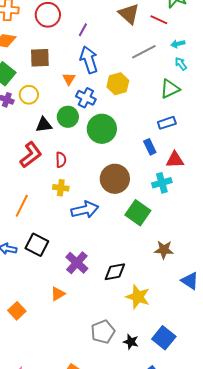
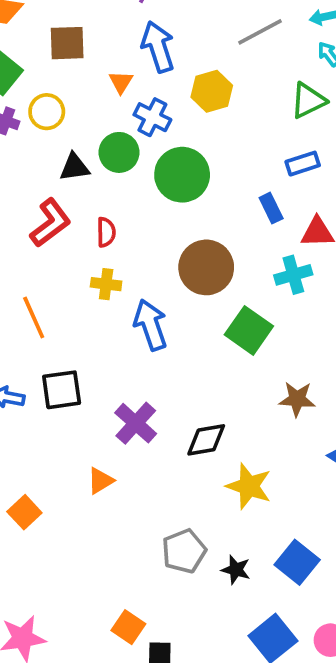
orange line: (22, 206) -> (34, 317), turned -50
blue arrow: (85, 210) -> (151, 325), turned -96
black square: (37, 245) -> (62, 390), turned -35

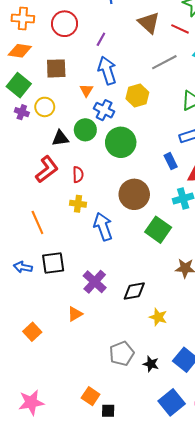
yellow star: (249, 486) -> (158, 317), size x0.7

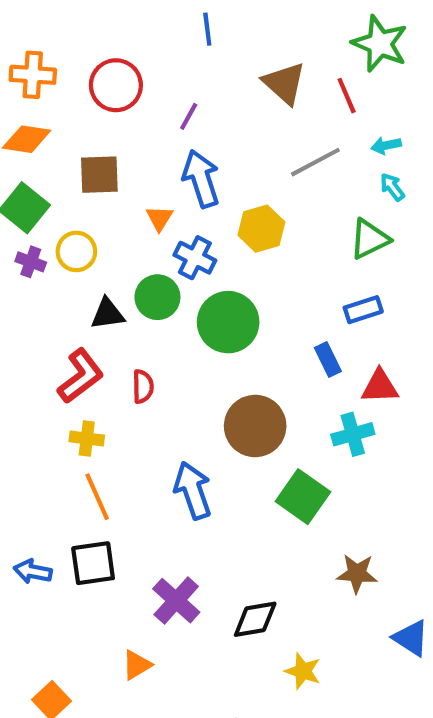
red line: (180, 29) -> (347, 96), turned 42
yellow cross: (78, 204) -> (87, 438), moved
orange line: (37, 222) -> (97, 497), moved

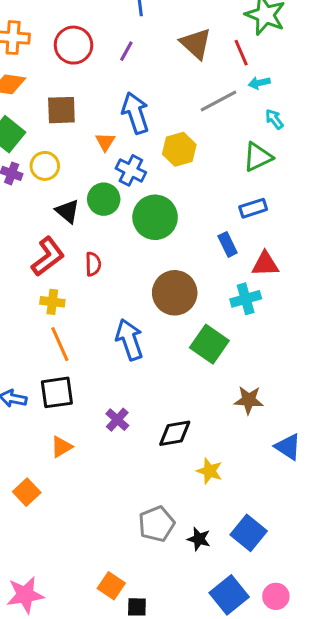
purple line: (189, 116) -> (126, 51), moved
cyan arrow: (386, 145) -> (259, 83), moved
black triangle: (108, 314) -> (67, 211), turned 48
purple cross: (176, 601) -> (117, 420), size x0.7
orange triangle: (137, 665) -> (61, 447), moved

